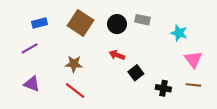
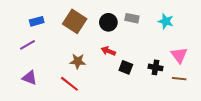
cyan star: (179, 33) -> (166, 21), moved
brown star: (74, 64) -> (78, 61), moved
black square: (136, 73) -> (126, 67), turned -32
black cross: (163, 88) -> (156, 67), moved

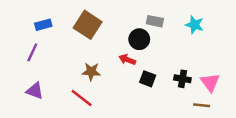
black circle: (108, 22) -> (139, 39), moved
purple line: (27, 45) -> (32, 52), turned -35
pink triangle: (179, 55) -> (210, 82), moved
brown line: (179, 79) -> (202, 105), moved

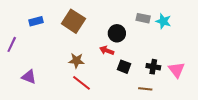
gray rectangle: (155, 21) -> (143, 18), moved
purple line: (32, 52) -> (12, 44), moved
red line: (82, 98) -> (81, 83), moved
brown line: (202, 105) -> (145, 89), moved

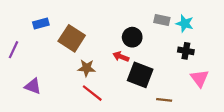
brown square: (73, 21) -> (72, 38), moved
black square: (124, 67) -> (140, 75), size x1.6
black cross: (153, 67) -> (186, 51), moved

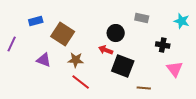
cyan star: (185, 23) -> (182, 21), moved
purple triangle: (33, 86) -> (44, 60), moved

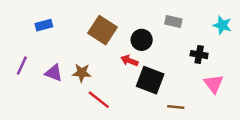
brown square: (63, 34) -> (103, 30), moved
purple line: (12, 44) -> (22, 65), moved
brown star: (76, 60) -> (82, 73), moved

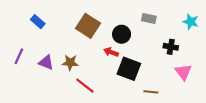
blue rectangle: (44, 25) -> (38, 22), turned 56

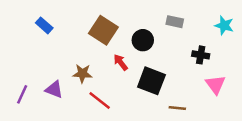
red arrow: (111, 52) -> (121, 62), moved, turned 32
purple line: (19, 56) -> (22, 94), moved
purple triangle: (46, 63) -> (54, 89), moved

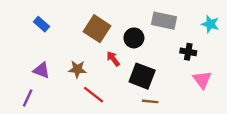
gray rectangle: (175, 22) -> (164, 21), size x1.5
purple triangle: (54, 89) -> (42, 70), moved
purple line: (22, 94) -> (28, 98), moved
brown line: (177, 108) -> (150, 101), moved

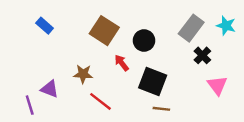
gray rectangle: (164, 21) -> (191, 28), moved, turned -65
black cross: (188, 52) -> (202, 55), turned 35
purple triangle: (42, 70) -> (50, 89), moved
purple line: (28, 98) -> (30, 105), turned -42

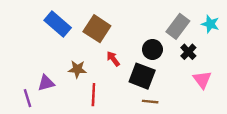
blue rectangle: (45, 26) -> (58, 24), moved, size x1.6
black circle: (144, 40) -> (152, 49), moved
purple triangle: (50, 89) -> (46, 83), turned -36
red line: (100, 101) -> (93, 95), turned 55

